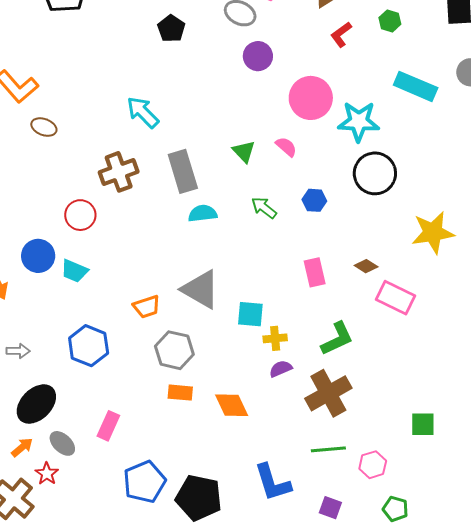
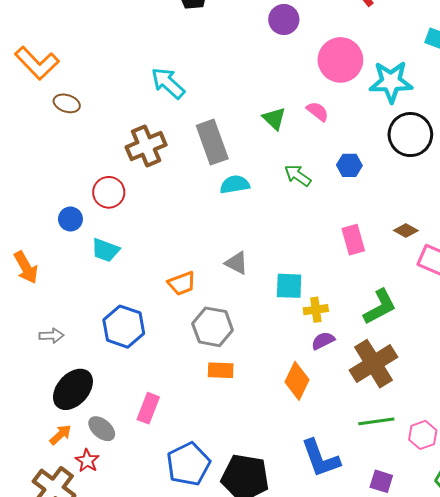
blue circle: (38, 256) -> (70, 219), moved, size x0.7
gray triangle: (201, 289) -> (237, 263), size x0.6
orange diamond: (232, 405) -> (297, 381), moved, turned 54

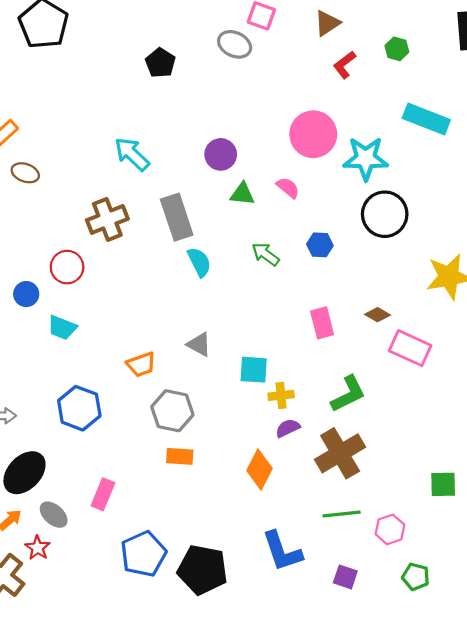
purple circle: (284, 19) -> (221, 154), moved
green triangle: (274, 119) -> (242, 194), turned -40
cyan semicircle: (235, 184) -> (199, 262), turned 72

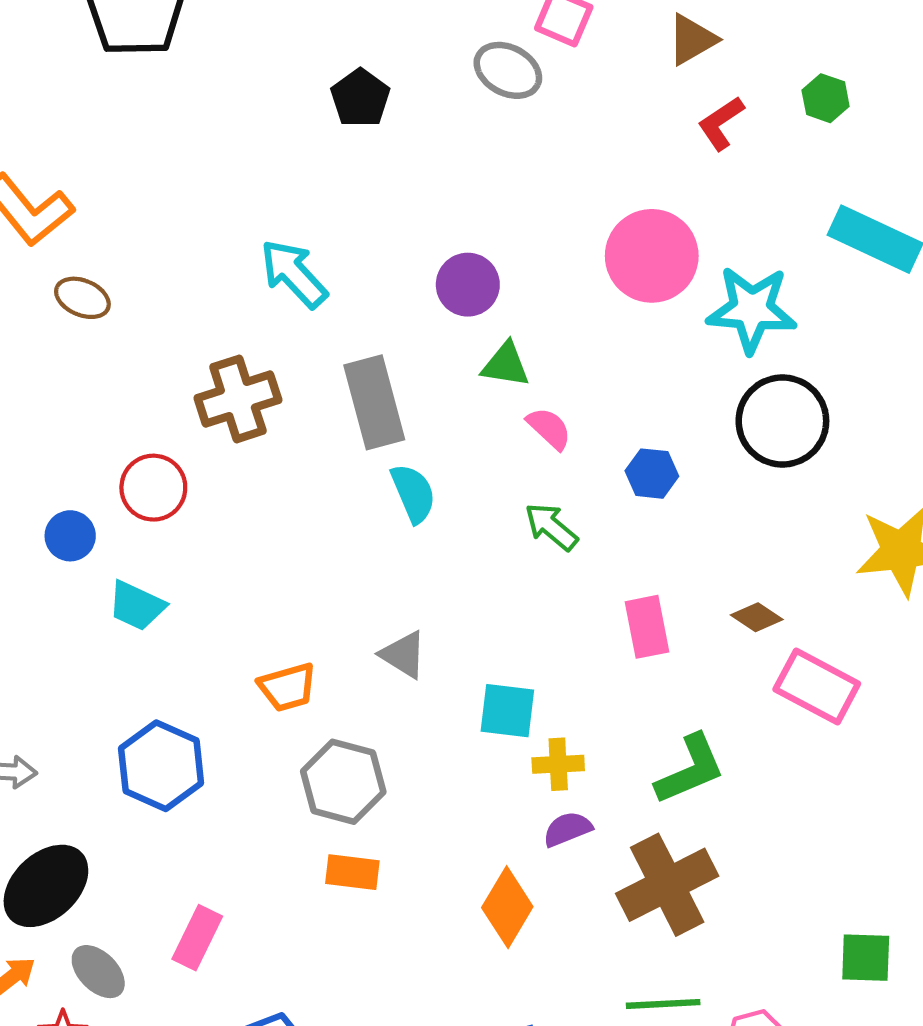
pink semicircle: (288, 188) -> (549, 428), moved
green arrow: (266, 254) -> (551, 527), moved

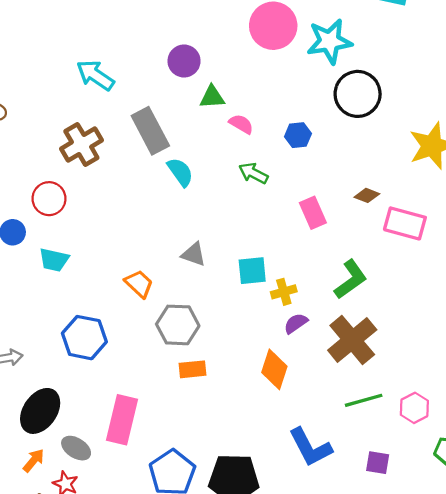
orange trapezoid: (287, 687) -> (139, 284), turned -108
pink rectangle: (197, 938) -> (122, 420), size x1.5

